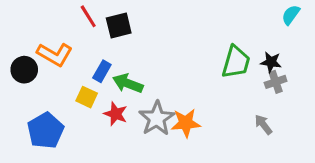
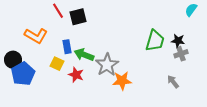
black circle: (24, 70) -> (13, 60), moved
blue rectangle: (102, 71) -> (67, 47), turned -40
gray star: (157, 118) -> (107, 65), moved
blue pentagon: (46, 131) -> (23, 74), moved

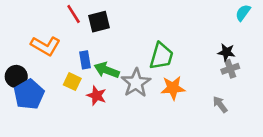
green trapezoid: (155, 41) -> (161, 56), moved
orange star: (122, 81) -> (173, 88), moved

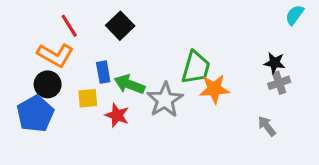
red line: (74, 14) -> (69, 26), moved
black square: (99, 22) -> (120, 26), turned -30
black circle: (16, 76) -> (48, 84), moved
yellow square: (72, 82) -> (88, 98), turned -30
orange star: (173, 88) -> (214, 89), moved

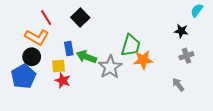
black star: (274, 63) -> (181, 31), moved
red star: (117, 115) -> (63, 80), moved

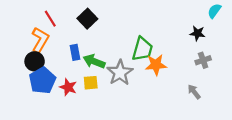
orange L-shape: (37, 37) -> (40, 40), turned -90
yellow square: (59, 66) -> (91, 83), moved
blue pentagon: (23, 76) -> (42, 80), moved

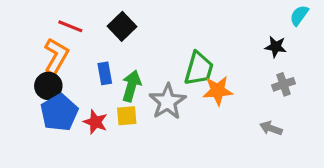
red line: (50, 19) -> (70, 26), turned -36
green arrow: (94, 61) -> (131, 86), turned 85
gray arrow: (194, 92) -> (271, 128), turned -32

